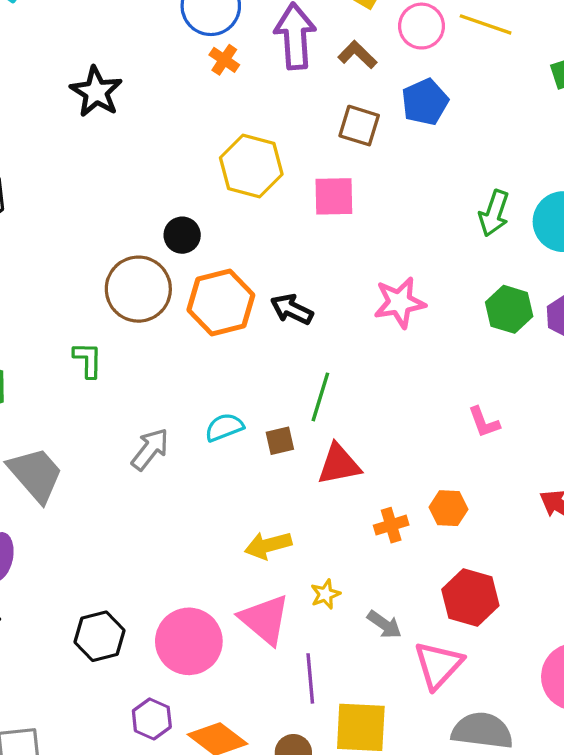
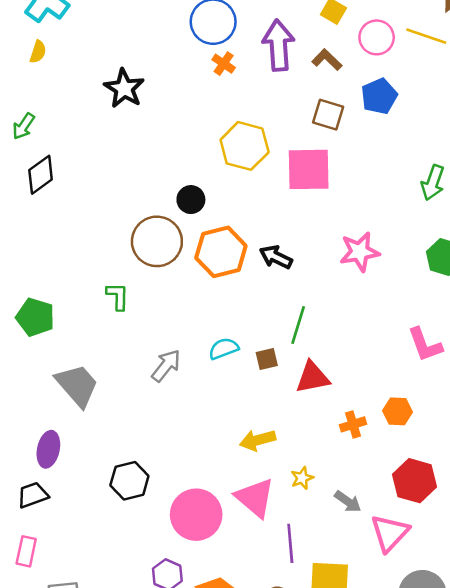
pink square: (334, 196) -> (309, 169), size x1.4
pink L-shape: (484, 422) -> (425, 345), size x1.4
black hexagon: (100, 636) -> (129, 481), moved

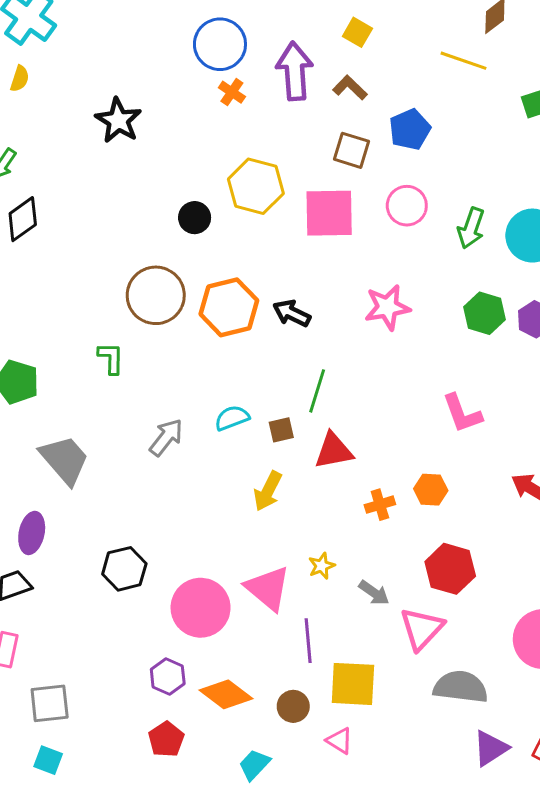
pink circle: (377, 37) -> (407, 206), moved
black circle: (191, 200) -> (195, 218), moved
yellow arrow: (258, 440) -> (268, 491), moved, turned -48

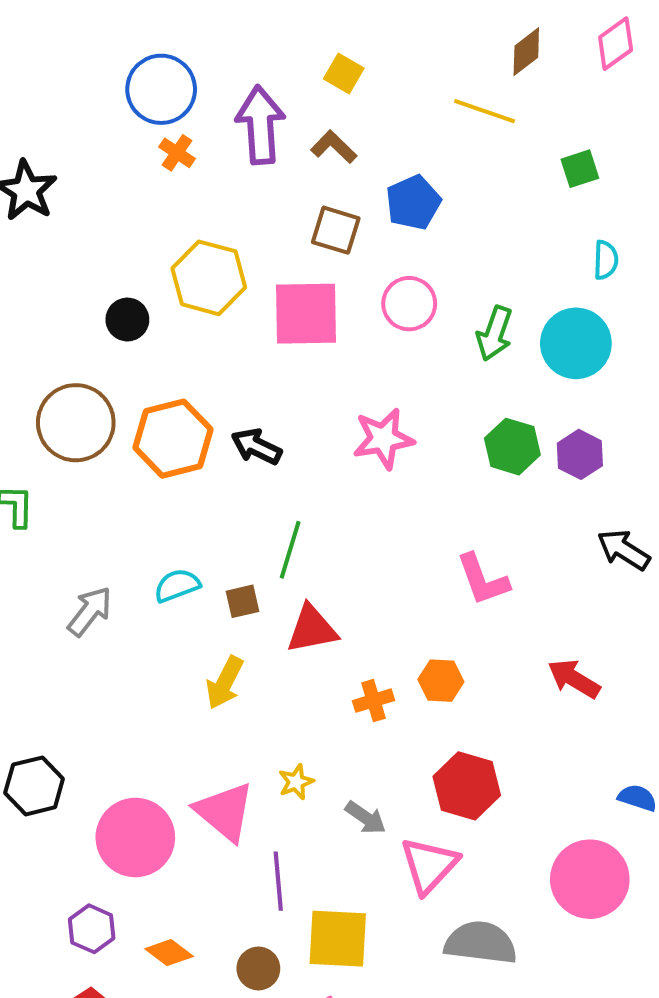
orange diamond: (226, 694) -> (169, 953), size x0.7

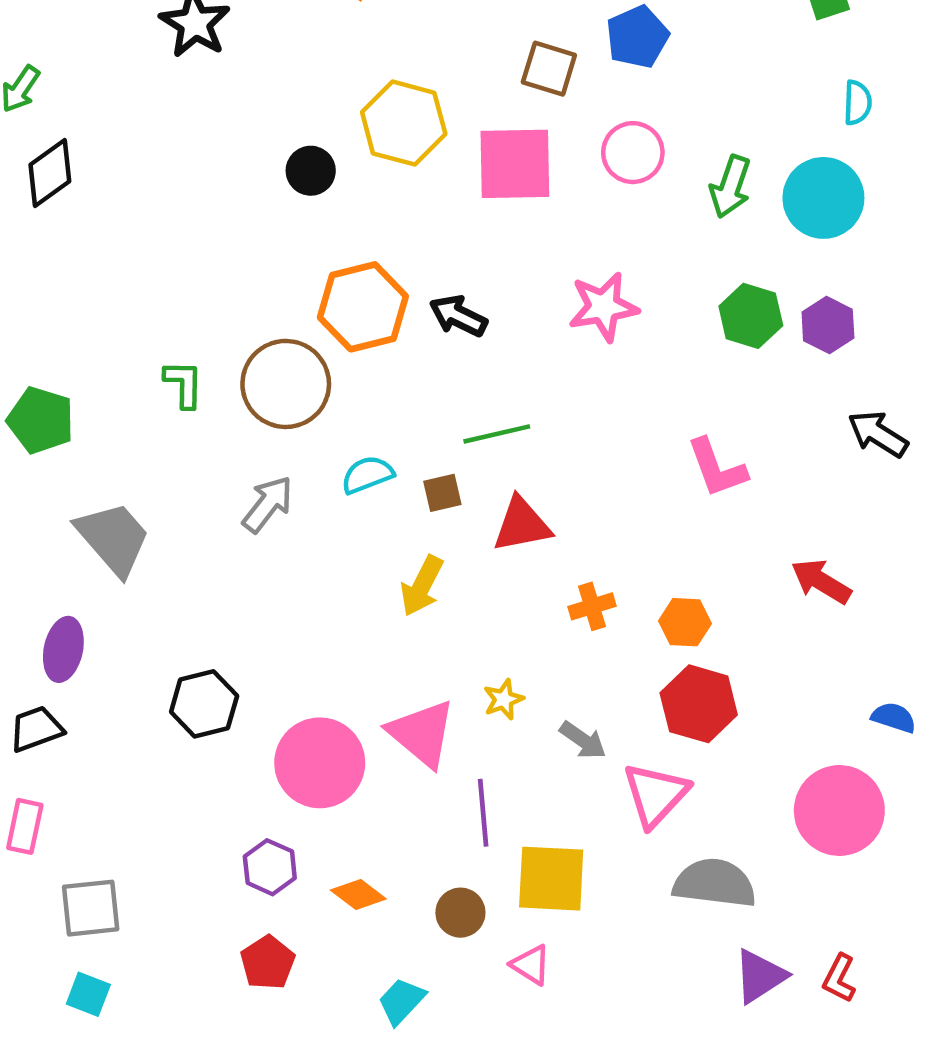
brown circle: (76, 423) -> (286, 384), moved
green line: (290, 550) -> (497, 434), turned 60
orange hexagon: (441, 681) -> (685, 622), moved

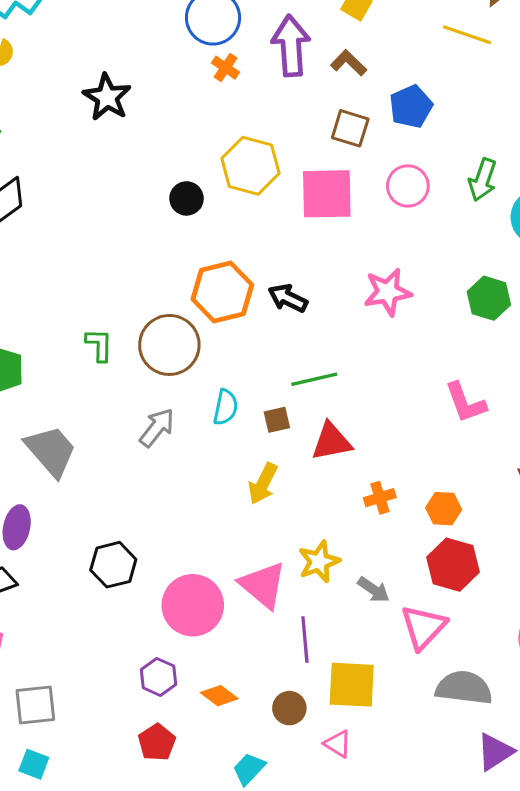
green arrow: (730, 187) -> (483, 180), moved
cyan semicircle: (367, 475) -> (225, 407), turned 123
yellow star: (504, 699) -> (319, 562), size x1.5

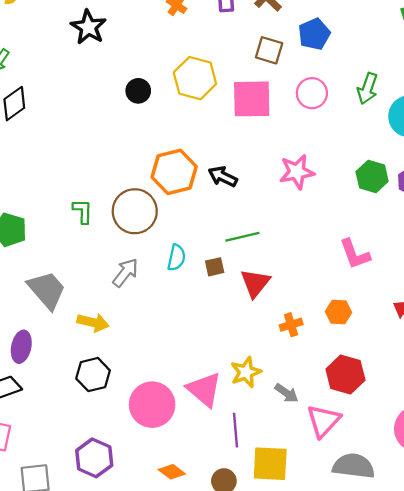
black circle: (187, 198) -> (138, 91), moved
red triangle: (331, 442) -> (255, 283), turned -40
yellow arrow: (263, 484) -> (93, 322), moved, turned -104
orange hexagon: (444, 509) -> (339, 312), moved
purple hexagon: (158, 677) -> (94, 458), moved, size x1.4

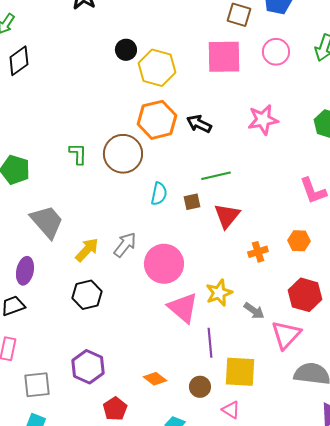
yellow hexagon: (195, 78) -> (157, 68), moved
gray arrow: (125, 273) -> (125, 245), moved
yellow arrow: (93, 322) -> (87, 250), turned -60
pink circle: (152, 405) -> (164, 264), moved

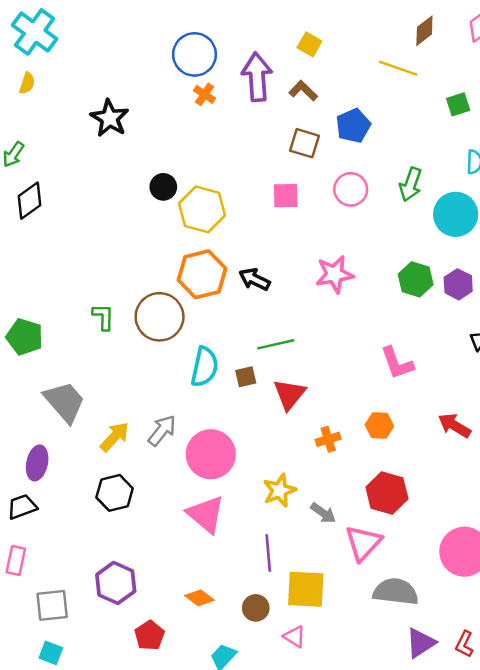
pink square: (224, 57) -> (286, 196), size x0.6
cyan semicircle: (159, 194) -> (205, 367), size x1.4
pink triangle: (183, 308) -> (206, 514), moved

